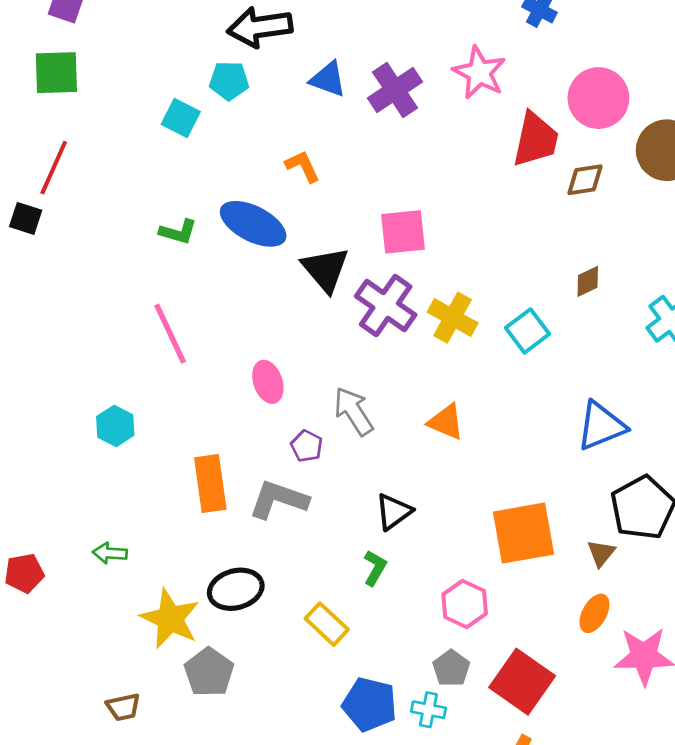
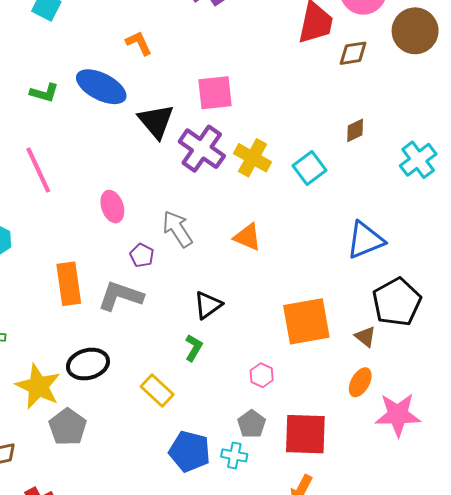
brown triangle: (601, 553) -> (365, 337), turned -30
pink hexagon: (465, 604) -> (262, 375), size x0.7
red square: (522, 682) -> (305, 434), turned -33

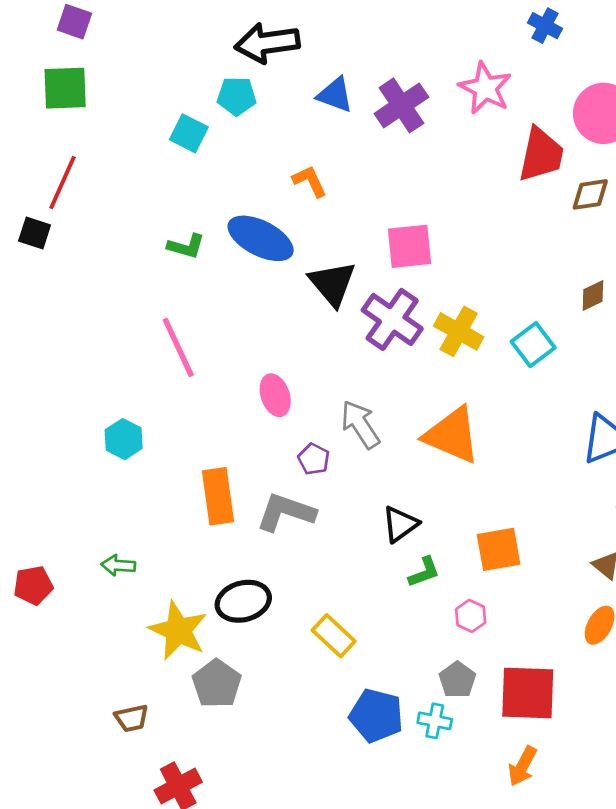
orange triangle: (247, 237) -> (452, 435), size x1.6
orange square: (306, 321) -> (499, 549), moved, size x0.7
green L-shape: (194, 348) -> (424, 572), moved, turned 40

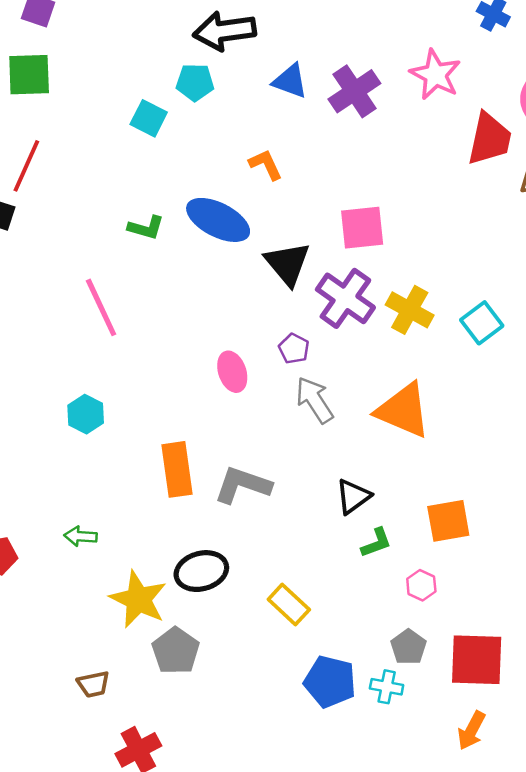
pink line: (178, 347) -> (101, 307), moved
purple pentagon: (314, 459) -> (294, 349), moved

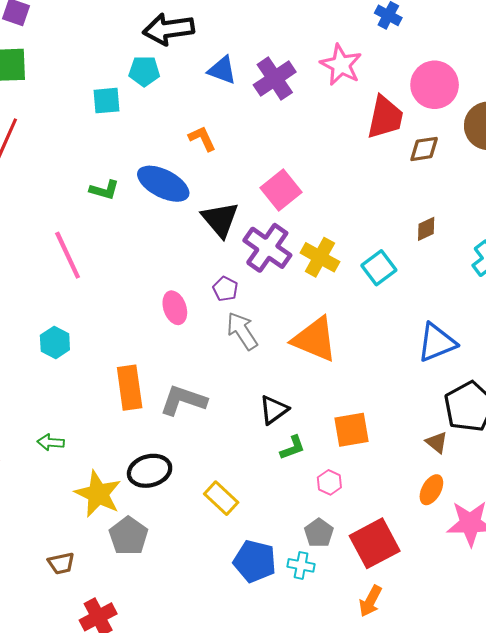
cyan square: (149, 118) -> (106, 101), turned -32
pink square: (362, 228) -> (281, 190), turned -33
red square: (477, 660) -> (375, 543), turned -30

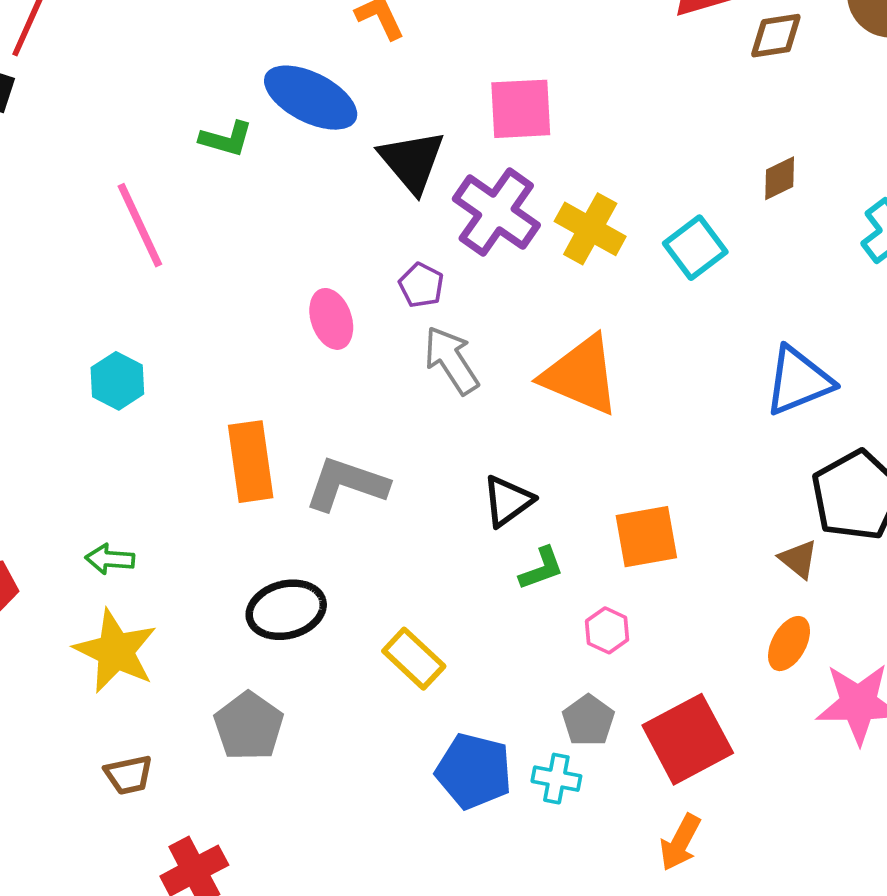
green L-shape: (104, 190) -> (226, 139), moved
pink square: (281, 190) -> (521, 109), turned 36
yellow star: (98, 494) -> (115, 651), moved

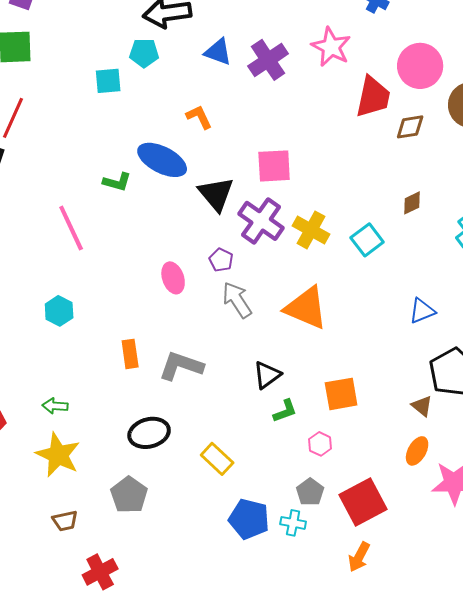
blue triangle: (798, 381) -> (422, 311), size x0.7
orange rectangle: (251, 462) -> (130, 354), size x0.7

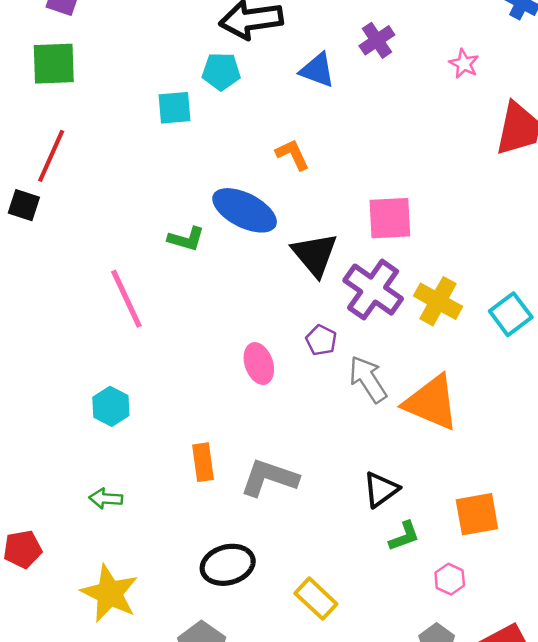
pink star: (331, 47) -> (464, 64), size x0.6
purple cross: (268, 60) -> (377, 40), moved, size x0.7
gray arrow: (237, 300) -> (368, 379), moved
green arrow: (55, 406) -> (106, 499), moved

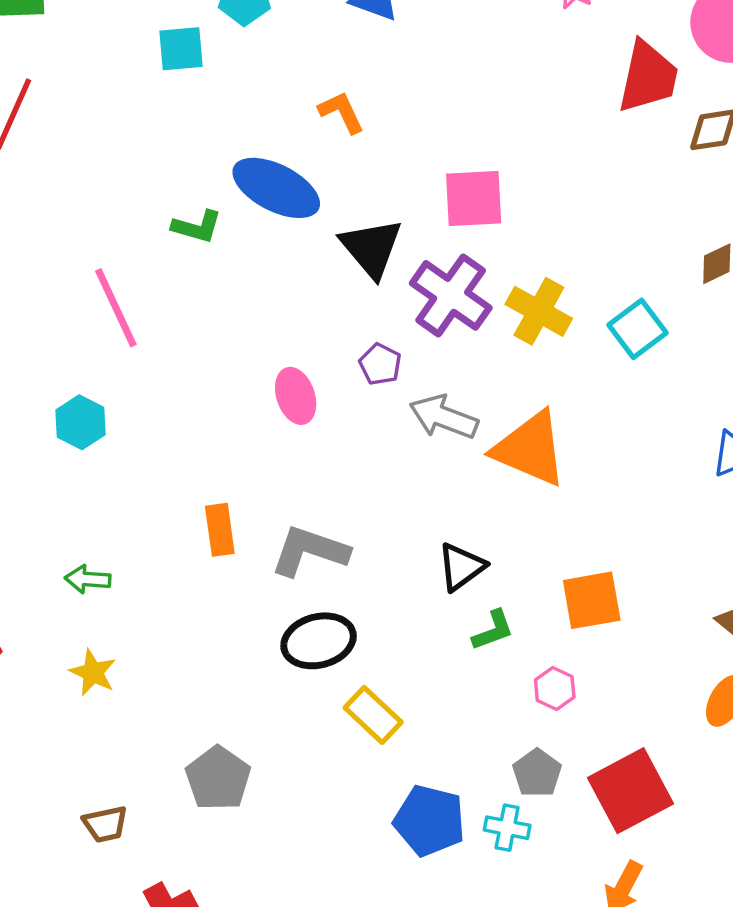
gray arrow: (368, 379) -> (444, 417), turned -36
cyan hexagon: (111, 406) -> (81, 422), moved
black ellipse: (228, 565) -> (319, 641), moved
yellow star: (110, 593) -> (93, 673), moved, size x0.6

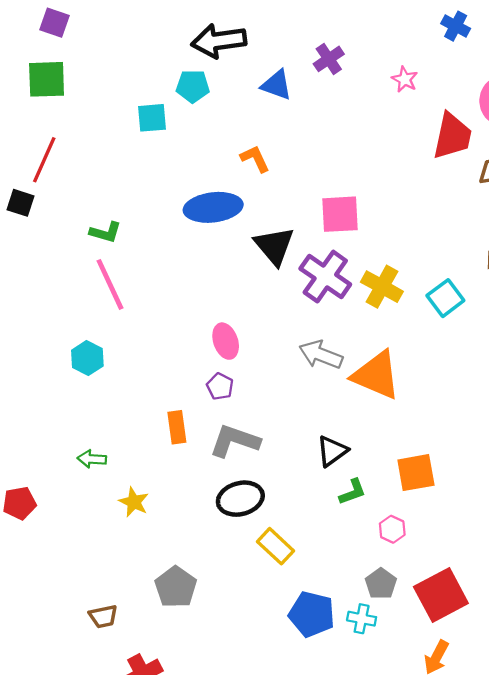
blue ellipse: (276, 188) -> (213, 207), turned -34
green L-shape: (197, 227) -> (105, 232), moved
purple pentagon: (380, 364) -> (220, 386), moved
yellow star: (93, 673) -> (134, 502), moved

